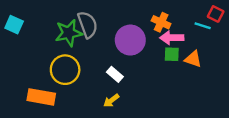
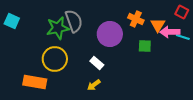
cyan line: (203, 26) -> (183, 37), moved
pink arrow: (172, 38) -> (170, 32), moved
orange triangle: (193, 59) -> (158, 25), moved, turned 42

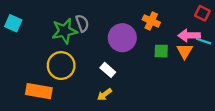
gray semicircle: (74, 21) -> (82, 23), size x0.7
orange triangle: (158, 25) -> (185, 51), moved

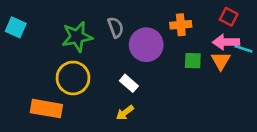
red square: (202, 13) -> (229, 17), moved
orange cross: (151, 21) -> (181, 25), turned -30
gray semicircle: (82, 23) -> (116, 27), moved

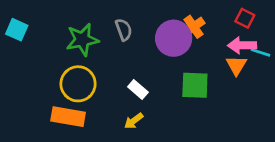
orange cross: (181, 25) -> (194, 27), turned -30
purple circle: (146, 45) -> (174, 38), moved
green square: (193, 61) -> (195, 85), moved, size x1.5
orange rectangle: (46, 109) -> (68, 117), moved

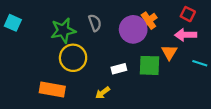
cyan line: (261, 52) -> (200, 63), moved
orange triangle: (236, 65) -> (169, 52), moved
yellow circle: (78, 84) -> (73, 58), moved
white rectangle: (138, 90) -> (119, 69), moved, turned -56

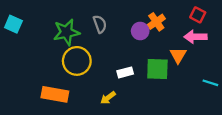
purple circle: (133, 29) -> (140, 31), size x0.6
cyan line: (200, 63) -> (210, 83), moved

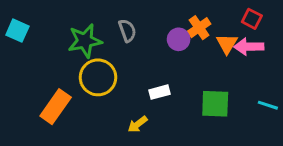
orange triangle: (178, 55) -> (227, 44), moved
green square: (157, 69) -> (215, 104), moved
orange rectangle: (55, 94) -> (56, 107), moved, turned -65

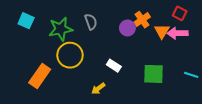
cyan square: (17, 31) -> (26, 21), moved
white rectangle: (160, 92) -> (114, 66), turned 48

